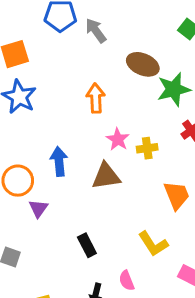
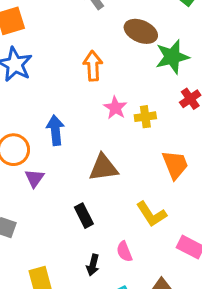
brown triangle: (106, 176) -> (103, 168), moved

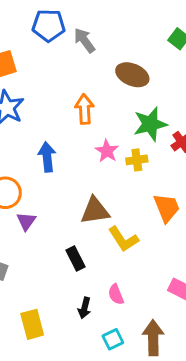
green star: (172, 57) -> (150, 124), moved
blue arrow: (55, 130) -> (47, 157), moved
yellow L-shape: (151, 214) -> (123, 239), moved

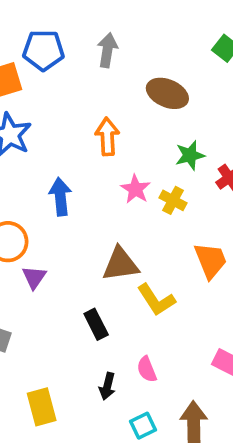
blue pentagon: (49, 25) -> (43, 50), moved
gray arrow: (84, 40) -> (107, 50), turned 45
green star: (150, 124) -> (190, 155), size x0.7
yellow cross: (137, 160) -> (173, 200), turned 36

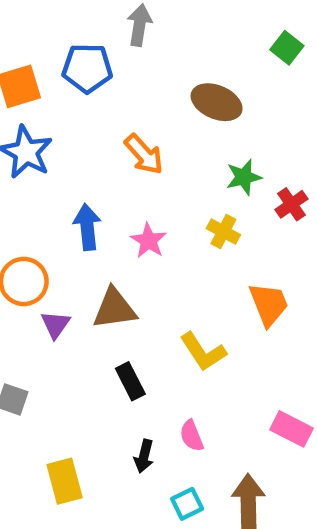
blue pentagon: (43, 50) -> (87, 68), moved
gray arrow: (107, 50) -> (139, 25), moved
orange arrow: (107, 137) -> (144, 154), turned 141
pink star: (135, 189) -> (148, 241), moved
brown triangle: (120, 264) -> (114, 309), moved

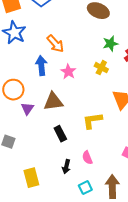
orange arrow: (144, 154) -> (55, 44), moved
yellow L-shape: (203, 352) -> (92, 121), turned 115

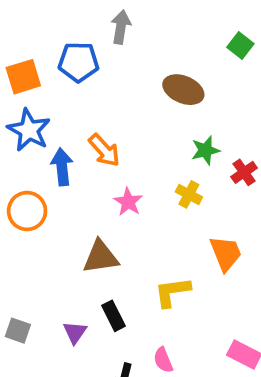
blue arrow: (41, 66) -> (62, 167), moved
orange circle: (13, 90) -> (27, 211), moved
purple triangle: (27, 109) -> (75, 332), moved

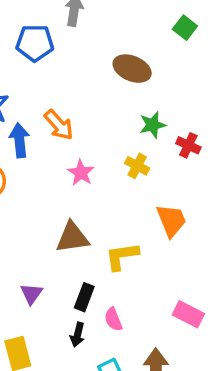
red cross: (244, 172) -> (188, 145), turned -30
brown triangle: (101, 257) -> (72, 237), moved
black rectangle: (113, 316) -> (84, 297), moved, turned 48

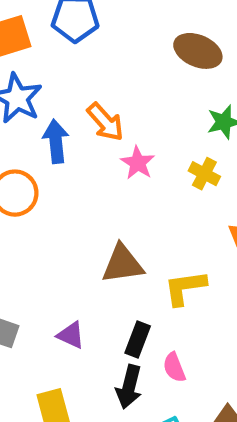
pink star: (81, 173) -> (138, 163), moved
purple triangle: (31, 294) -> (71, 335), turned -40
black arrow: (77, 335) -> (129, 387), size x1.4

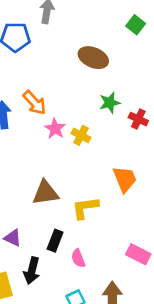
yellow cross: (204, 174) -> (81, 135), moved
black arrow: (129, 387) -> (32, 271), moved

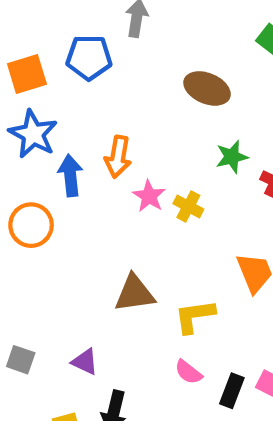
orange arrow: (35, 103) -> (118, 157), turned 52
black rectangle: (55, 241) -> (232, 391), moved
pink semicircle: (78, 258) -> (188, 372), moved, turned -30

